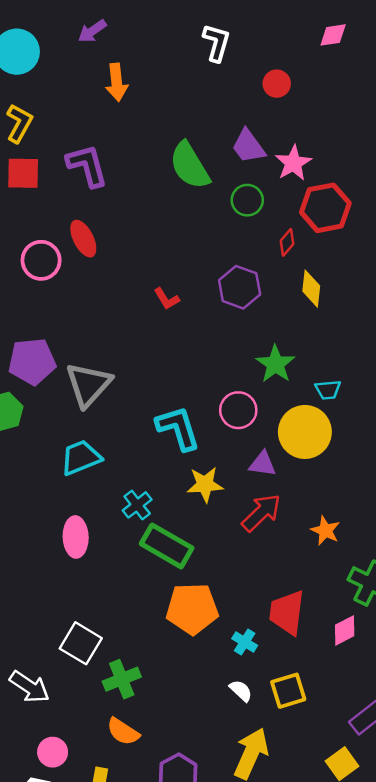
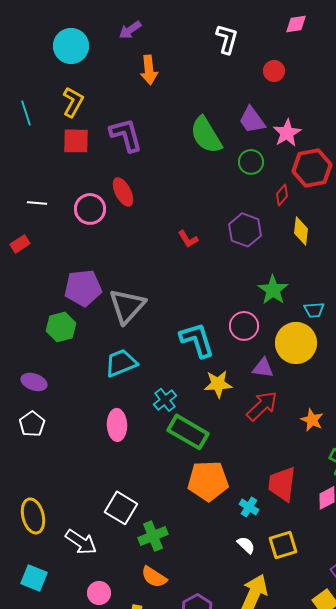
pink diamond: (333, 35) -> (296, 24), moved

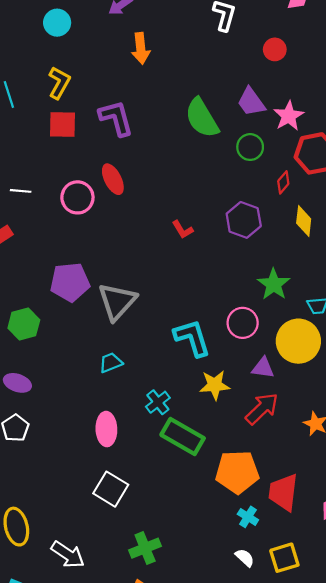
cyan circle: (71, 46) -> (57, 23), size x0.7
green hexagon: (61, 327) -> (24, 324), moved
cyan trapezoid: (121, 363) -> (111, 363), size x0.7
orange pentagon: (208, 481) -> (237, 472), moved
white square: (121, 508) -> (111, 489), moved

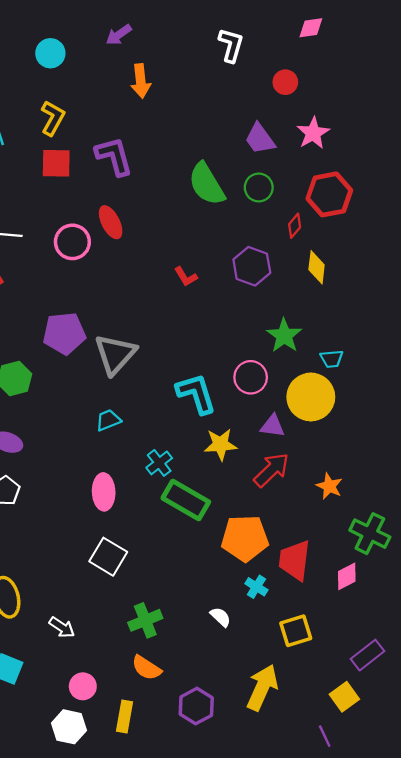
pink star: (289, 116) -> (313, 133), moved
green semicircle: (202, 118) -> (207, 184), moved
white arrow: (68, 554) -> (62, 627), size x0.7
white semicircle: (245, 558) -> (221, 617), moved

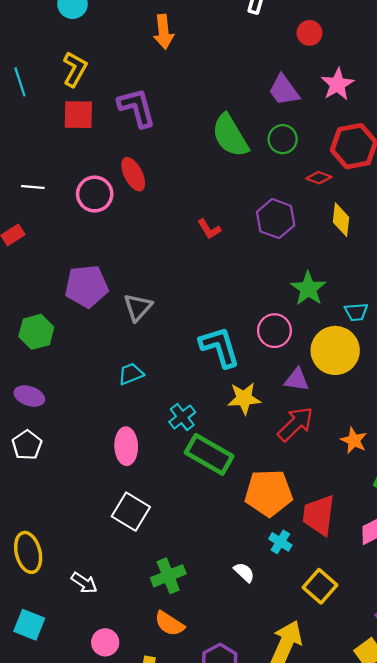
red diamond: (295, 226) -> (319, 178), turned 70
gray triangle: (115, 354) -> (138, 307), size x0.7
yellow square: (296, 631) -> (320, 586), turned -32

